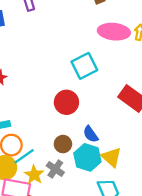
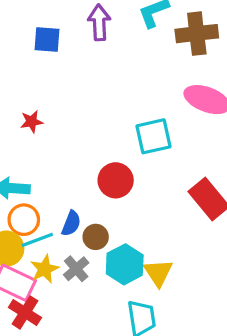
blue semicircle: (91, 134) -> (71, 223), moved, turned -138

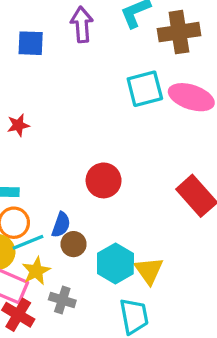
cyan square: (153, 136) -> (145, 89), moved
brown circle: (96, 237) -> (74, 244), moved
gray cross: (76, 269) -> (62, 300), moved, turned -30

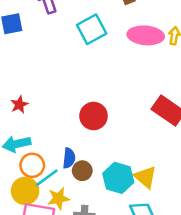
cyan square: (145, 89) -> (92, 29), moved
red star: (18, 125) -> (19, 105), moved
yellow star: (36, 271) -> (58, 198), turned 30

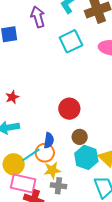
orange circle: (32, 165) -> (45, 153), moved
brown circle: (82, 171) -> (80, 137), moved
yellow star: (58, 198) -> (52, 170), moved

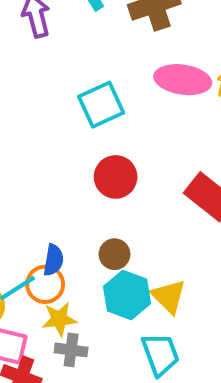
cyan square: (71, 41) -> (101, 105), moved
red circle: (69, 109) -> (116, 177), moved

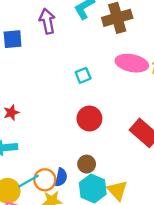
cyan square: (101, 105) -> (83, 75), size x0.6
blue semicircle: (53, 260) -> (61, 177), moved

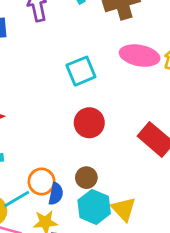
cyan square: (83, 75) -> (81, 71), size x1.5
orange circle: (45, 180) -> (42, 182), moved

